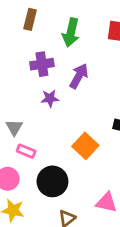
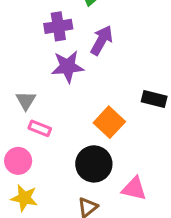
purple star: (50, 98) -> (68, 67), size x1.5
black circle: (52, 181) -> (94, 164), moved

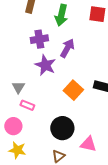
purple star: (68, 67) -> (45, 65), turned 30
orange square: (109, 122) -> (73, 90), moved

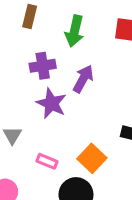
orange square: (73, 90) -> (92, 158), moved
pink rectangle: (27, 105) -> (47, 161), moved

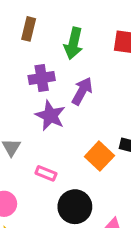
orange square: (92, 158) -> (99, 156), moved

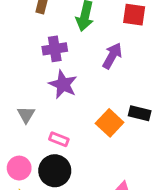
purple arrow: (82, 91) -> (112, 56), moved
black circle: (75, 207) -> (55, 171), moved

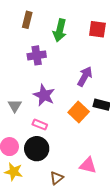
purple arrow: (112, 56) -> (85, 76), moved
purple star: (63, 84) -> (44, 95), moved

